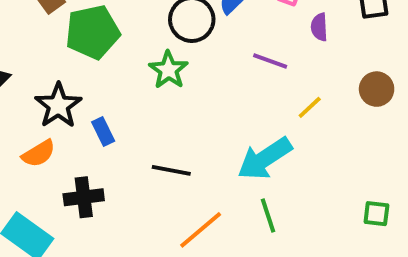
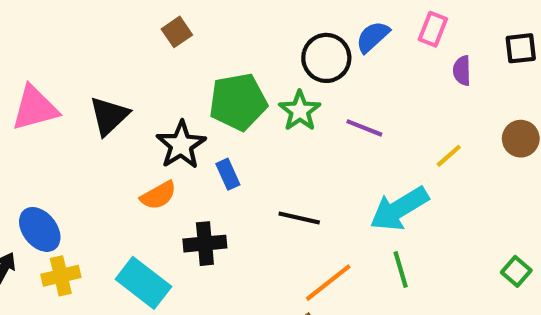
green pentagon: (92, 32) -> (238, 102), moved
purple line: (270, 61) -> (364, 128), moved
green square: (376, 214) -> (516, 271), turned 32

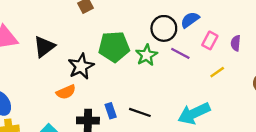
pink rectangle: (433, 29) -> (210, 40), moved
purple line: (364, 128) -> (180, 53), moved
yellow line: (449, 156) -> (217, 72), moved
blue rectangle: (228, 174) -> (111, 111), moved

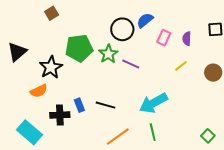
purple line: (180, 53) -> (131, 64), moved
yellow line: (217, 72) -> (181, 66), moved

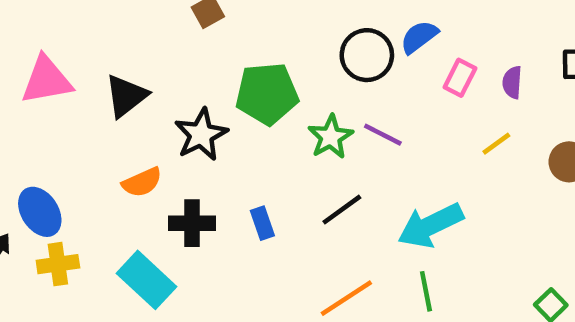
green star: (108, 54) -> (331, 137), moved
orange semicircle: (39, 91) -> (142, 182), moved
black line: (105, 105) -> (342, 210), moved, turned -54
black cross: (60, 115) -> (192, 223), moved

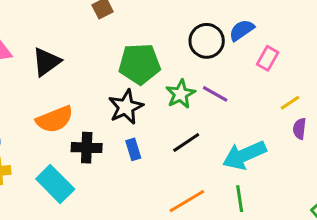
purple semicircle: (512, 82) -> (300, 129), moved
black star: (201, 135) -> (126, 107), moved
orange semicircle: (142, 182) -> (55, 119), size x1.4

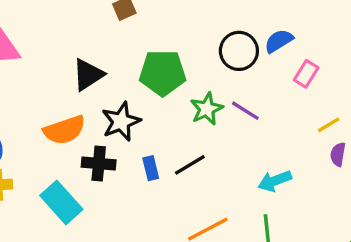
black triangle: (46, 62) -> (88, 75), moved
black star: (126, 107) -> (121, 122), moved
black line: (186, 142) -> (190, 165), moved
cyan arrow: (244, 155) -> (275, 181), size x0.7

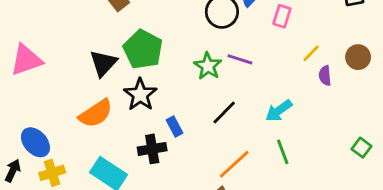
green pentagon: (163, 73) -> (143, 49), moved, turned -30
black cross: (99, 164) -> (152, 149), moved
black line: (190, 165) -> (224, 112), moved

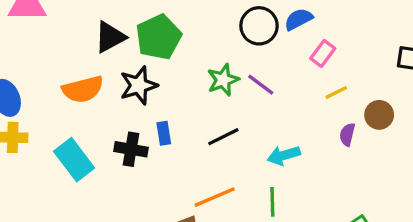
yellow line: (311, 53) -> (336, 92), moved
brown circle: (358, 57) -> (379, 115), moved

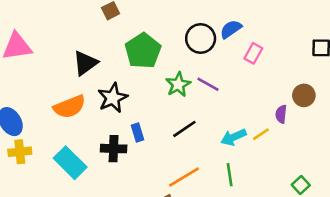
green pentagon: (159, 37) -> (143, 51), moved
yellow line: (336, 92) -> (261, 134), moved

